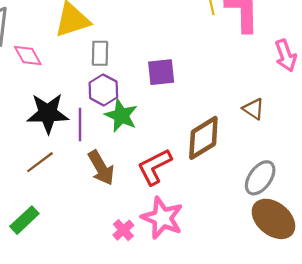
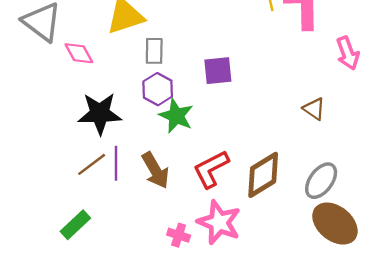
purple line: (80, 124) -> (116, 163), moved
brown diamond: (203, 138) -> (263, 175), moved
pink cross: (123, 230) -> (179, 235), turned -30

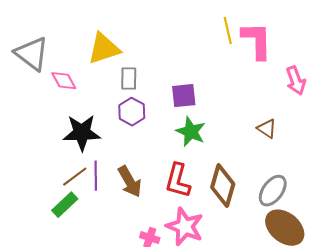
green star: (176, 116) -> (191, 132), moved
red L-shape: (211, 169) -> (178, 181), turned -48
brown diamond: (263, 175) -> (223, 186), turned -42
green rectangle: (75, 225) -> (65, 205), moved

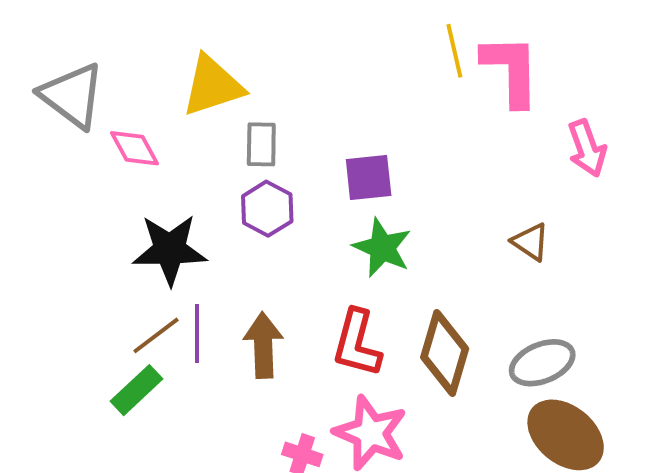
brown arrow: (130, 182) -> (263, 345), turned -152
gray ellipse: (273, 191) -> (542, 363), turned 32

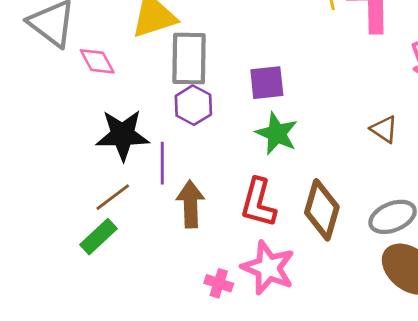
gray rectangle: (261, 144) -> (189, 59), size x1.6
purple line: (197, 334) -> (162, 163), moved

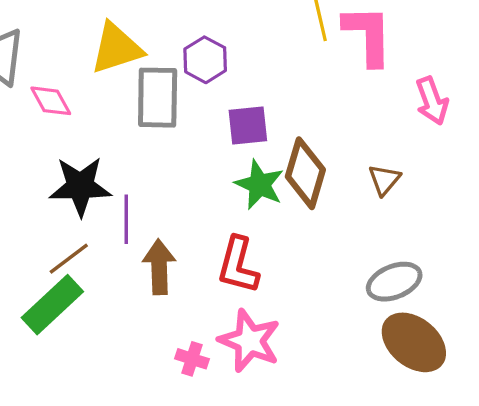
purple hexagon: (193, 105) -> (205, 60), moved
brown triangle: (384, 129) -> (384, 180), turned 36
brown diamond: (322, 210) -> (305, 173), moved
green rectangle: (99, 237) -> (52, 305), size x1.4

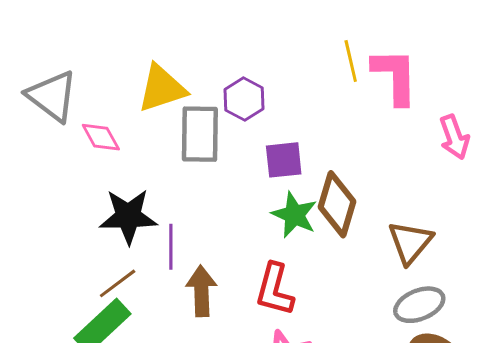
brown triangle: (384, 180) -> (410, 242), moved, size x1.5

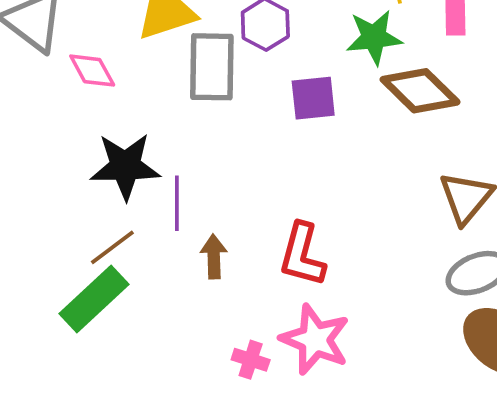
brown diamond: (337, 204) -> (420, 91), moved, turned -62
green star: (294, 215) -> (374, 37), moved, turned -30
brown arrow: (201, 291) -> (214, 257), size x0.7

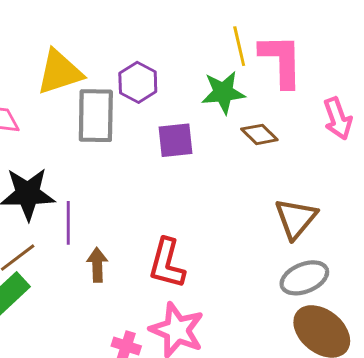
brown diamond: (420, 91) -> (259, 134), size x0.6

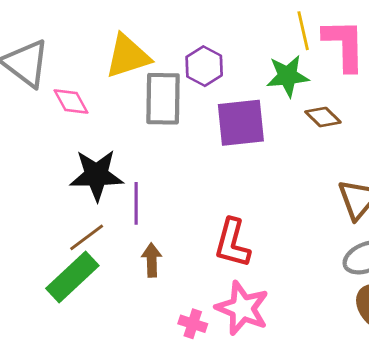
purple square: (175, 140) -> (241, 123), size x1.4
brown arrow: (97, 265) -> (152, 260), moved

